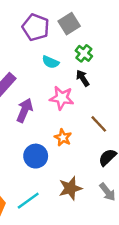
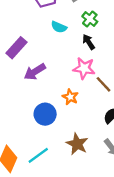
pink star: (62, 98) -> (84, 68), moved
purple arrow: (25, 110) -> (35, 72), turned -145
brown star: (70, 188) -> (77, 144), turned -30

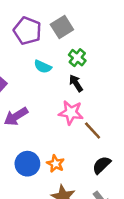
orange star: (70, 97) -> (56, 164), moved

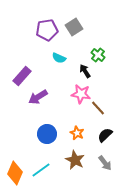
purple pentagon: (27, 31) -> (47, 30), turned -30
green cross: (77, 58) -> (98, 55), moved
orange star: (56, 164) -> (77, 133), moved

